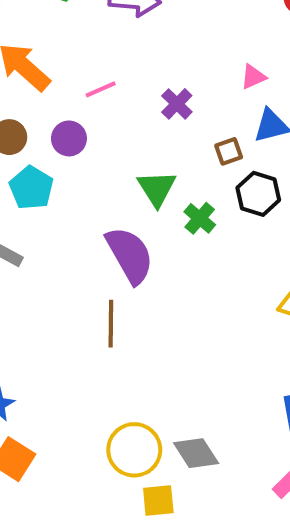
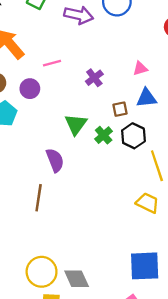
green cross: (200, 218) -> (104, 135), moved
purple semicircle: (130, 255) -> (55, 160), size x0.7

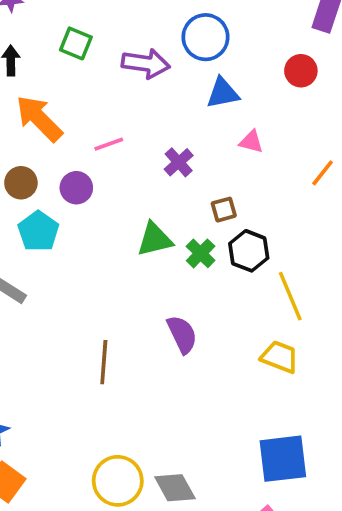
pink triangle: (140, 69) -> (251, 142), turned 35
blue triangle: (146, 98) -> (223, 93), moved
green triangle: (76, 124) -> (155, 239), turned 45
purple semicircle: (55, 160) -> (182, 334), moved

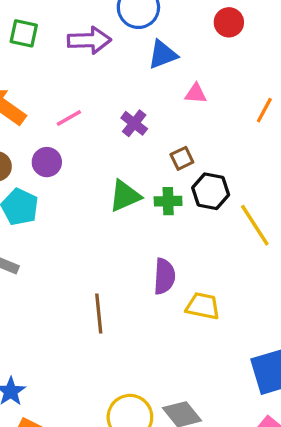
green cross: (201, 253) -> (168, 201), turned -36
purple semicircle: (182, 334) -> (164, 276), turned 39
yellow trapezoid: (280, 357) -> (203, 306), moved

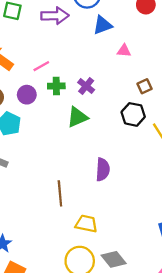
purple cross: (134, 123) -> (86, 86), moved
brown square: (182, 158) -> (145, 86), moved
green cross: (168, 201) -> (56, 86), moved
yellow trapezoid: (203, 306) -> (86, 224), moved

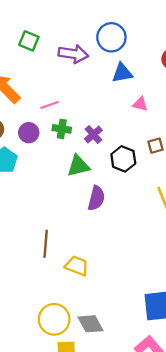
black hexagon: (133, 114) -> (123, 159), moved
purple semicircle: (103, 170) -> (96, 198), moved
yellow trapezoid: (86, 224) -> (77, 266), moved

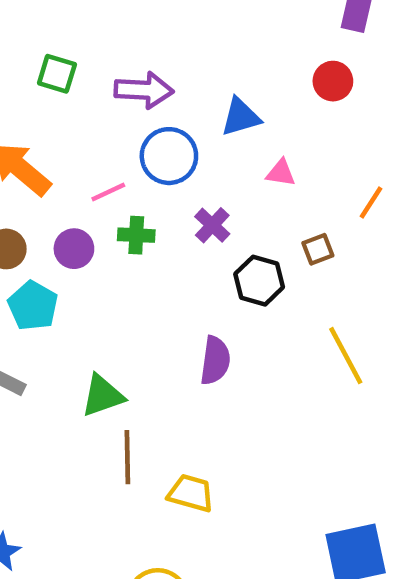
blue circle: (111, 37) -> (169, 156), moved
purple cross: (93, 134) -> (212, 225), moved
green triangle: (78, 166) -> (103, 396), moved

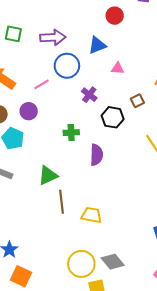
red circle: (333, 81) -> (115, 16), moved
green cross: (136, 235) -> (71, 133), moved

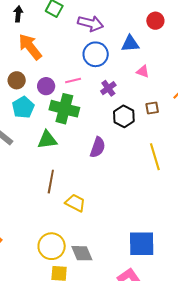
pink line: (41, 84) -> (73, 81), moved
green cross: (71, 133) -> (64, 109), moved, size x1.8
green triangle: (48, 175) -> (47, 140), moved

